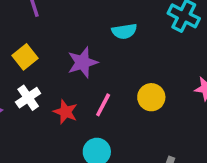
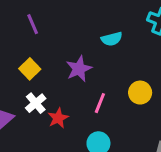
red star: (65, 112) -> (58, 118), moved, turned 30

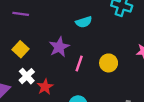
purple line: (33, 24) -> (21, 14), turned -56
pink line: (100, 103) -> (79, 64), moved

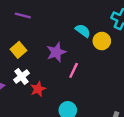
cyan semicircle: (84, 22) -> (83, 31), turned -133
yellow circle: (109, 63) -> (102, 41), moved

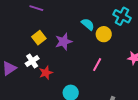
yellow square: (18, 50) -> (39, 38), moved
pink line: (74, 70) -> (97, 65), moved

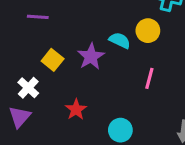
cyan semicircle: (88, 24) -> (120, 40), moved
white cross: (32, 61) -> (28, 88), moved

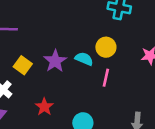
yellow circle: (148, 31) -> (106, 47), moved
cyan semicircle: (120, 40) -> (84, 59), moved

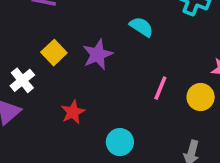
yellow circle: (106, 47) -> (201, 97), moved
cyan semicircle: (84, 59) -> (141, 27), moved

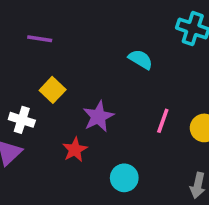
purple star: (98, 55) -> (98, 117), moved
white cross: (22, 80) -> (22, 120), turned -30

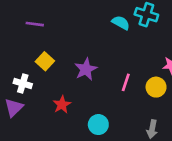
cyan semicircle: (140, 59) -> (121, 23), moved
purple star: (98, 117) -> (86, 69), moved

